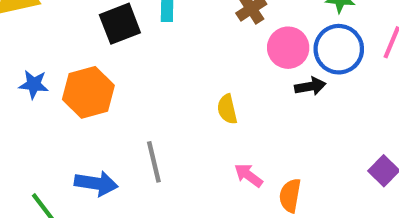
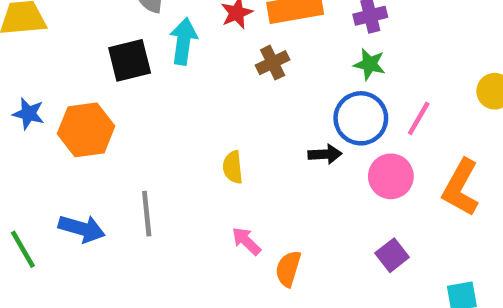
pink circle: (288, 48) -> (391, 176), moved

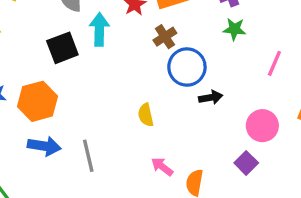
blue circle: (361, 118) -> (187, 67), moved
pink circle: (391, 176) -> (262, 126), moved
blue arrow: (82, 229) -> (44, 146), moved
purple square: (392, 255) -> (246, 163), moved

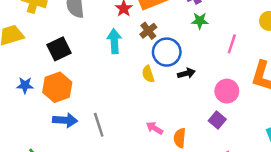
cyan arrow: (99, 29) -> (114, 41), moved
black square: (62, 48) -> (59, 49), moved
yellow semicircle: (146, 115) -> (148, 74), moved

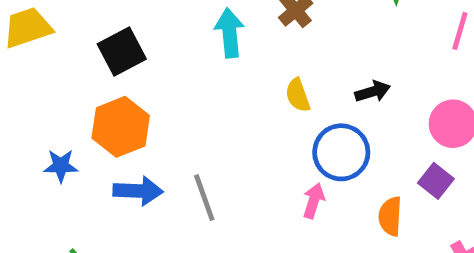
blue circle: (167, 52) -> (341, 152), moved
blue star: (25, 85) -> (61, 166), moved
pink arrow: (155, 128) -> (314, 201), turned 77
orange semicircle: (180, 138) -> (390, 216), moved

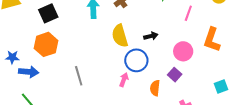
yellow semicircle: (298, 95) -> (120, 36), size x1.6
blue star: (61, 166) -> (12, 57), moved
blue arrow: (138, 191) -> (29, 72), moved

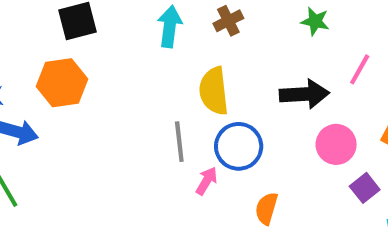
black arrow: (151, 36) -> (304, 94), moved, size x1.6
purple square: (175, 75) -> (365, 188), moved
gray line: (79, 76) -> (179, 142), moved

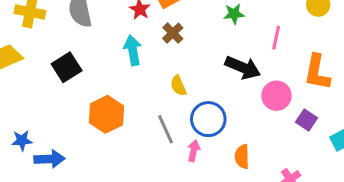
orange hexagon: (62, 83) -> (106, 114), moved
yellow semicircle: (214, 91) -> (178, 86), size x0.6
black arrow: (304, 94) -> (243, 68), turned 44

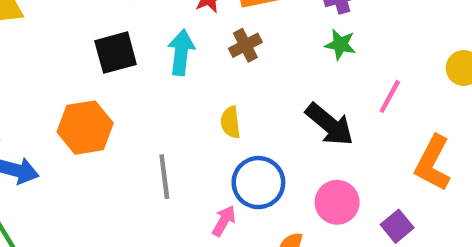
black square: (67, 67) -> (116, 53), moved
pink circle: (276, 96) -> (337, 202), moved
orange hexagon: (106, 114) -> (85, 128), moved
gray line: (166, 129) -> (164, 177), moved

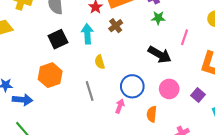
yellow semicircle: (230, 122) -> (100, 62), moved

